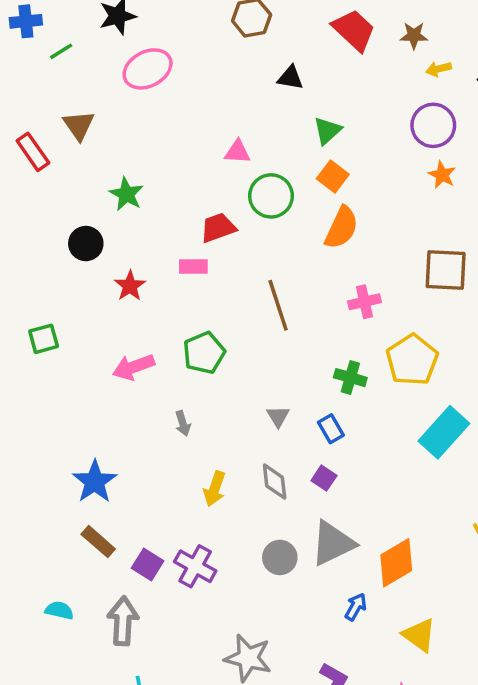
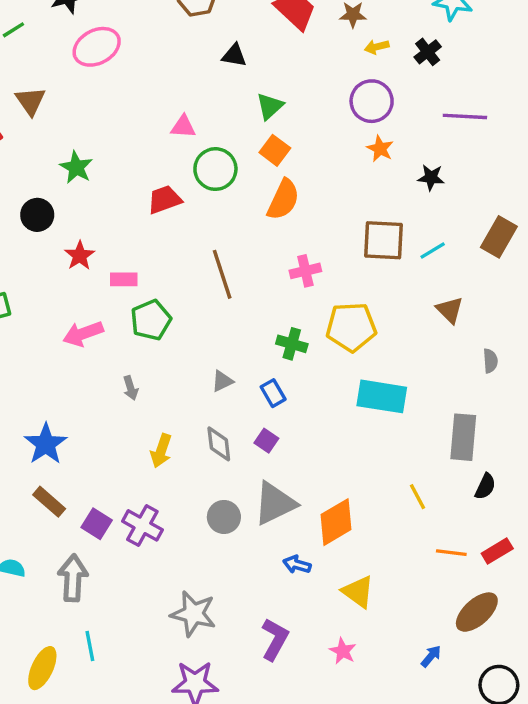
pink rectangle: (193, 266) -> (124, 279), moved
yellow pentagon: (412, 360) -> (351, 327), turned 30
gray triangle: (278, 416) -> (222, 381), turned 35
cyan rectangle: (444, 432) -> (382, 396), turned 57
blue arrow: (356, 607) -> (297, 565), turned -104

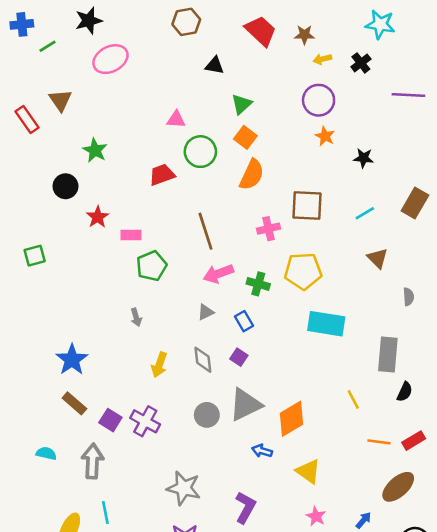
purple line: (465, 116) -> (408, 95), moved
brown square: (383, 240) -> (307, 206), moved
pink arrow: (83, 334) -> (218, 274), moved
pink star: (343, 651) -> (316, 516), moved

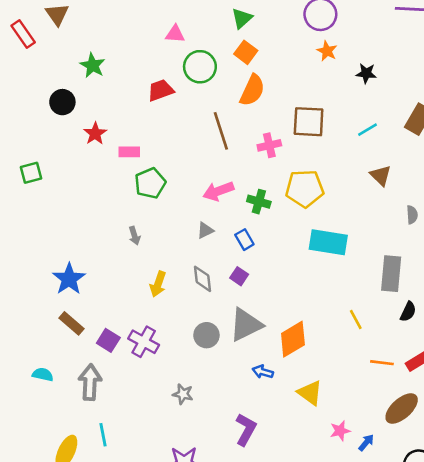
brown line: (206, 231) -> (221, 131), moved
gray star: (184, 488) -> (183, 394), moved, size x0.6
pink star: (316, 516) -> (340, 431), moved, turned 30

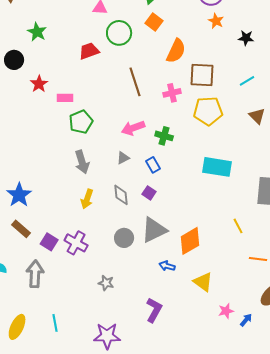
orange semicircle: (252, 90) -> (176, 51), moved
yellow pentagon: (305, 189) -> (208, 111), moved
gray arrow: (134, 236) -> (82, 162), moved, size x1.6
cyan line: (103, 435) -> (55, 323), moved

